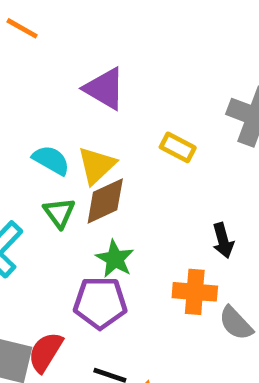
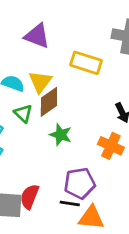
yellow rectangle: (178, 147) -> (86, 63), size x1.5
orange cross: (195, 292) -> (111, 146), turned 30
purple pentagon: (100, 303) -> (80, 183), moved

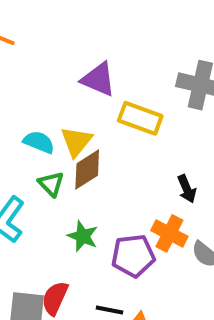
purple triangle: (37, 36) -> (98, 79), moved
green star: (61, 135) -> (83, 236), moved
purple pentagon: (80, 183) -> (133, 256), moved

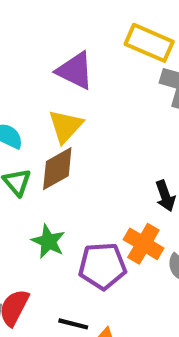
yellow rectangle: (140, 118) -> (149, 43), moved
yellow triangle: (76, 142) -> (66, 126), moved

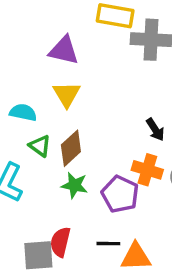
brown diamond: (57, 169) -> (71, 148), moved
purple pentagon: (102, 266) -> (120, 194), turned -30

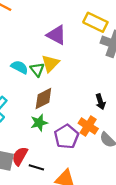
green triangle: (40, 146) -> (37, 70), moved
green star: (74, 185) -> (39, 123), turned 30
black line: (108, 244) -> (36, 167), moved

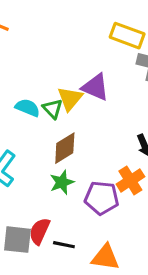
purple triangle: (57, 35) -> (95, 87), moved
orange cross: (88, 126) -> (130, 180), turned 30
purple pentagon: (66, 137) -> (102, 198), turned -30

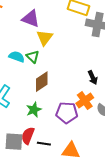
purple triangle: (95, 87) -> (31, 19), moved
yellow triangle: (70, 99) -> (45, 38), moved
green star: (62, 182) -> (34, 110), moved

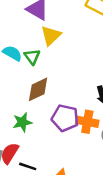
orange cross: (85, 101) -> (87, 122), turned 36
purple pentagon: (67, 113) -> (65, 118), moved

